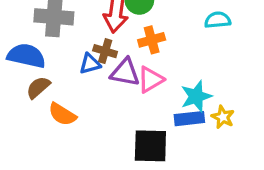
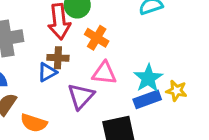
orange cross: (152, 40) -> (97, 38), turned -30
purple triangle: (125, 72) -> (81, 96), moved, turned -44
pink triangle: (151, 80) -> (104, 73), turned 50

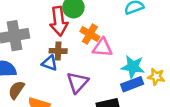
blue triangle: (47, 72) -> (49, 63), turned 49
pink triangle: (104, 73) -> (102, 48), moved
cyan star: (148, 78) -> (133, 67), turned -30

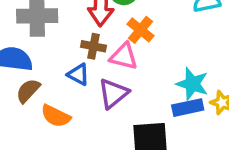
pink triangle: (102, 48) -> (124, 56), moved
blue triangle: (49, 63) -> (78, 74), moved

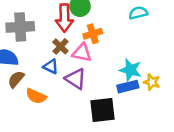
orange cross: (141, 30) -> (93, 34), turned 36
brown cross: (94, 46) -> (60, 46), turned 35
purple triangle: (113, 93) -> (76, 79), turned -45

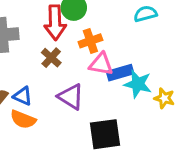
pink triangle: (82, 53) -> (101, 64), moved
blue triangle: (51, 67) -> (23, 96), moved
blue rectangle: (128, 87) -> (120, 73), moved

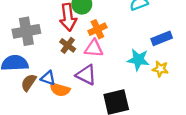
pink triangle: (101, 64) -> (94, 48), moved
blue rectangle: (120, 73) -> (162, 38), moved
orange semicircle: (23, 119) -> (60, 90), moved

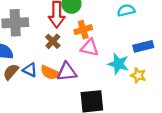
pink triangle: (94, 48) -> (90, 48), moved
purple triangle: (86, 75) -> (67, 72), turned -40
orange semicircle: (60, 90) -> (50, 73), moved

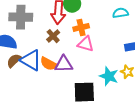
cyan star: (118, 64) -> (109, 76), moved
blue triangle: (30, 70) -> (31, 60), size x1.6

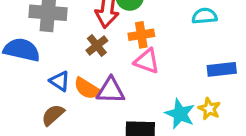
blue triangle: (31, 60) -> (60, 81), size x0.6
brown semicircle: (14, 61) -> (53, 115), moved

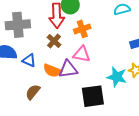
pink triangle: (147, 61) -> (82, 54), moved
blue triangle: (60, 81) -> (29, 60), moved

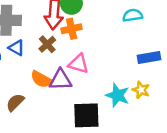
orange cross: (82, 29) -> (72, 29), moved
blue triangle: (29, 60) -> (16, 48), moved

